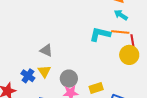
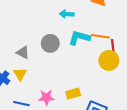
cyan arrow: (121, 15) -> (67, 14), moved, turned -32
gray circle: (69, 79) -> (50, 43), moved

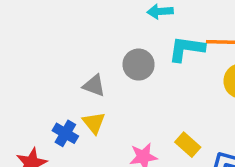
yellow rectangle: (73, 94) -> (188, 145), turned 64

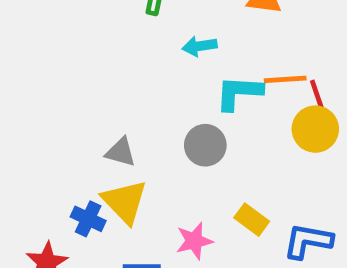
gray circle: (139, 65) -> (205, 145), moved
yellow triangle: (94, 123) -> (125, 202), size x1.5

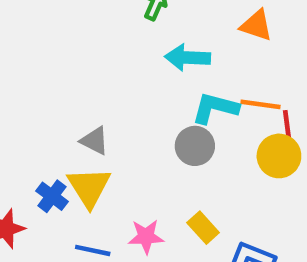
cyan arrow: (200, 46) -> (187, 58), size x1.4
gray circle: (205, 145) -> (195, 146), moved

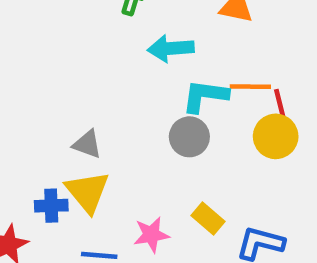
blue cross: (52, 196) -> (51, 206), turned -32

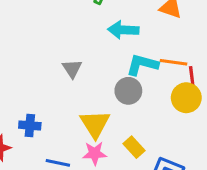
gray triangle: (87, 144) -> (72, 69), moved, turned 30
yellow triangle: (87, 192) -> (95, 124), moved

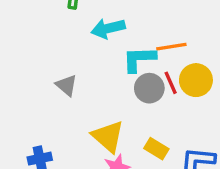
red line: (192, 77) -> (171, 83), moved
gray circle: (128, 91) -> (149, 88), moved

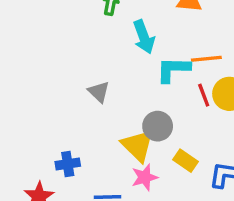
cyan arrow: (108, 28) -> (144, 37), turned -100
gray circle: (149, 88) -> (158, 126), moved

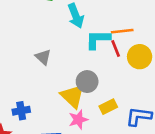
red line: (204, 95) -> (116, 48), moved
yellow rectangle: (186, 161) -> (108, 107), turned -60

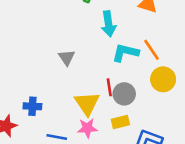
orange line: (122, 31) -> (152, 50), turned 50
red line: (116, 48) -> (109, 87), moved
gray circle: (87, 82) -> (124, 94), moved

